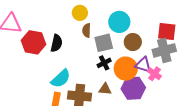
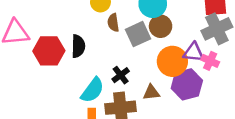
brown circle: (133, 42) -> (161, 26), moved
black cross: (104, 63) -> (121, 75), moved

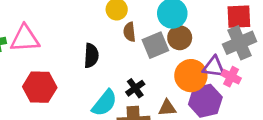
red hexagon: (49, 51) -> (40, 87), moved

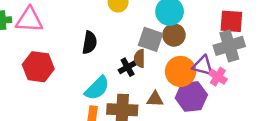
brown semicircle: (129, 32) -> (140, 58), moved
gray square: (155, 45) -> (150, 39), turned 35
black cross: (135, 88) -> (128, 67), moved

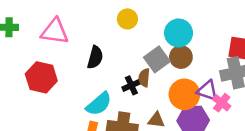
pink triangle: (29, 20) -> (55, 31), moved
gray square: (150, 39) -> (157, 59), turned 30

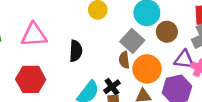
brown circle: (181, 57) -> (167, 32), moved
black cross: (131, 85) -> (112, 87), moved
orange circle: (184, 94) -> (147, 69), moved

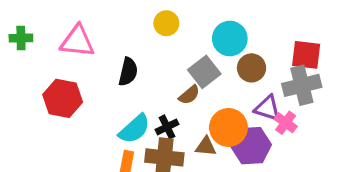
brown semicircle: (124, 60) -> (189, 95), turned -133
orange circle: (147, 69) -> (228, 127), moved

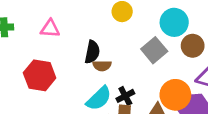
pink triangle: (77, 41) -> (50, 29), size x0.7
brown semicircle: (189, 95) -> (102, 66), moved, turned 42

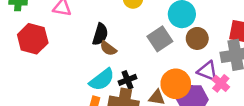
brown semicircle: (102, 66) -> (108, 48), turned 30
red hexagon: (40, 75) -> (33, 39), moved

